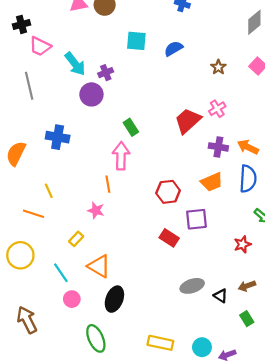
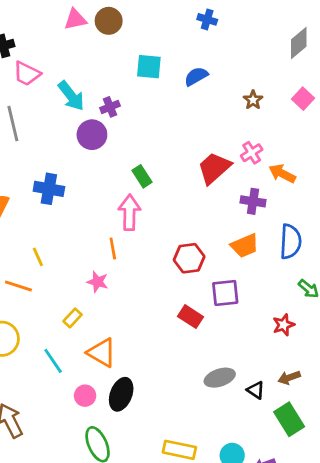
orange arrow: (248, 147) -> (282, 174), moved
pink circle: (72, 299) -> (85, 396), moved
green rectangle: (247, 319) -> (289, 419), size x1.6

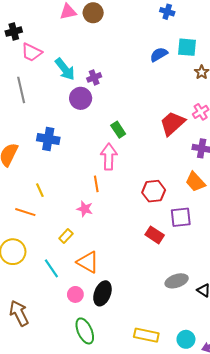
cyan square: (149, 67) -> (187, 47), moved
orange trapezoid: (245, 246) -> (195, 182), turned 70

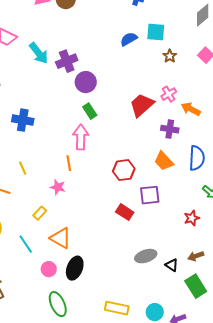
purple cross: (94, 77) -> (67, 61), size x1.5
purple circle: (81, 98) -> (86, 82), moved
yellow line: (40, 190) -> (23, 168), moved

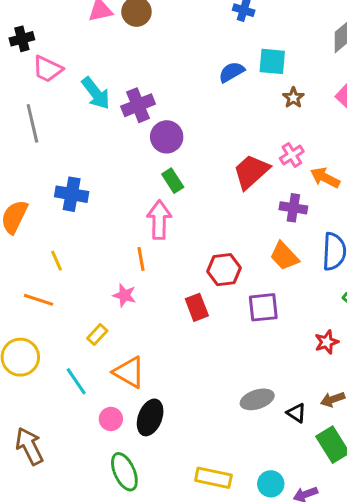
yellow line: (23, 168) -> (57, 261), moved
red rectangle: (125, 212) -> (197, 307), moved, turned 36

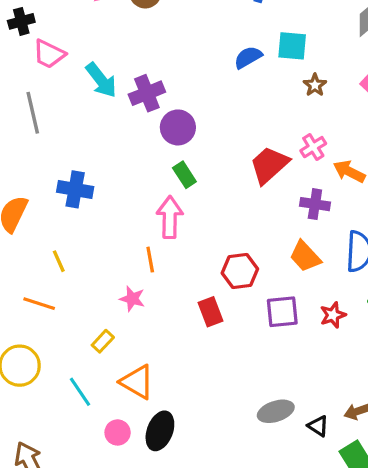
red star: (327, 342) -> (333, 315), moved

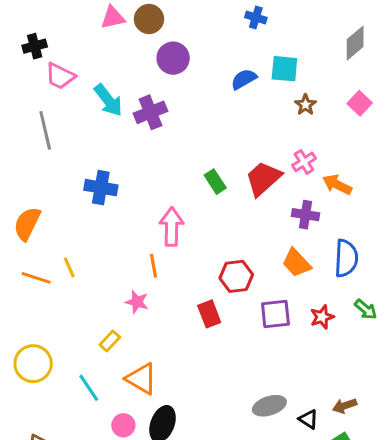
purple circle: (178, 127) -> (173, 58), moved
green rectangle: (184, 175) -> (215, 182), moved
blue cross: (75, 189) -> (101, 188), moved
orange line: (39, 304) -> (36, 278), moved

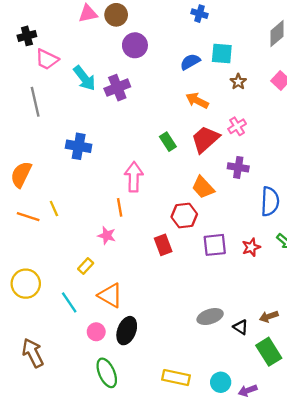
orange arrow: (337, 185) -> (197, 100), moved
orange trapezoid: (296, 263) -> (203, 187), moved

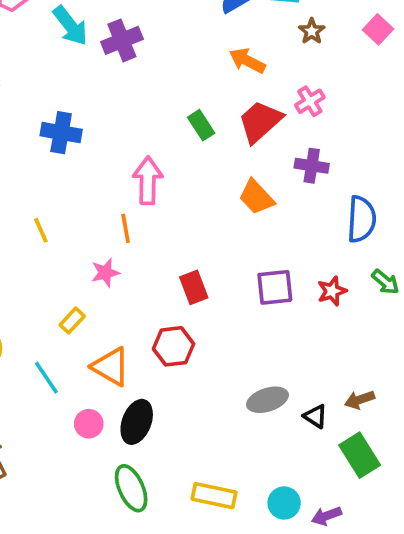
yellow line: (54, 209) -> (41, 230), moved
red hexagon: (184, 216) -> (174, 346), moved
pink star: (107, 236) -> (105, 273), turned -30
green ellipse: (107, 373) -> (131, 488), moved

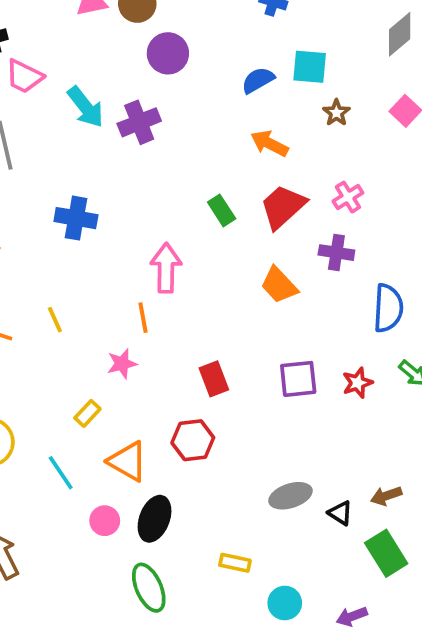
pink cross: (310, 101) -> (348, 197), moved
yellow rectangle: (214, 496) -> (235, 563), moved, size x0.7
cyan circle: (284, 503) -> (285, 603), moved

